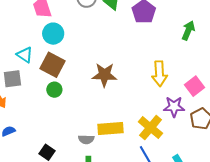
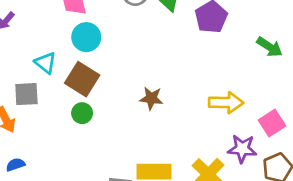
green arrow: (188, 30) -> (270, 47), turned 96
yellow arrow: (159, 74) -> (226, 103), turned -90
brown star: (104, 75) -> (151, 98), size x0.7

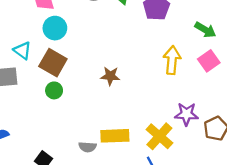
yellow arrow: (226, 103) -> (172, 60), moved, turned -84
pink square: (272, 123) -> (209, 61), moved

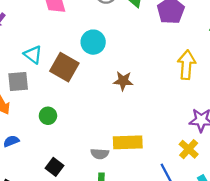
cyan circle: (55, 28) -> (93, 42), moved
green circle: (54, 90) -> (48, 116), moved
yellow cross: (159, 136) -> (189, 149), moved, size x0.7

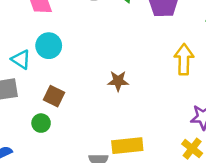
cyan circle: (93, 42) -> (49, 46), moved
brown square: (64, 67) -> (54, 96), moved, size x0.7

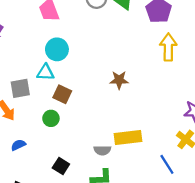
yellow arrow: (184, 59) -> (168, 47), moved
cyan triangle: (21, 60) -> (46, 72), moved, turned -30

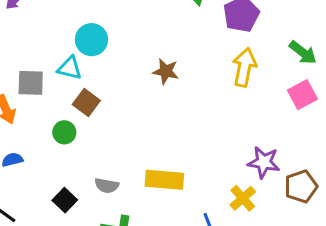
brown star: (119, 80) -> (166, 71), moved
gray semicircle: (102, 150) -> (107, 186), moved

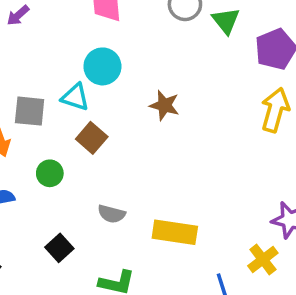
brown star: (166, 71) -> (164, 105), moved
green circle: (64, 132) -> (50, 173), moved
gray semicircle: (107, 186) -> (111, 214), moved

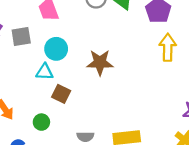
brown star: (164, 105) -> (100, 62), size x1.4
gray square: (30, 111) -> (21, 36), moved

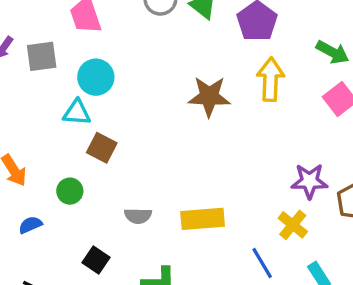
brown star: (100, 62) -> (209, 96), moved

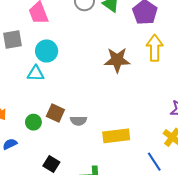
brown square: (102, 148) -> (55, 113), moved
gray semicircle: (138, 216) -> (79, 121), moved

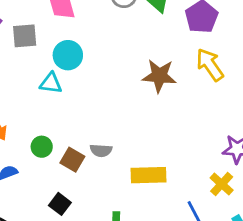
yellow arrow: (155, 48) -> (210, 65), turned -40
brown square: (55, 113) -> (72, 160), moved

